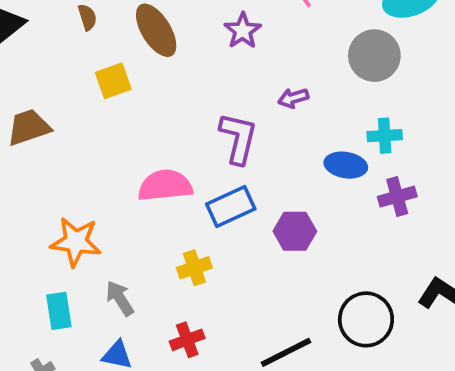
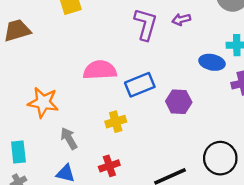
purple L-shape: (238, 138) -> (146, 24), moved
cyan rectangle: (59, 311) -> (18, 152), moved

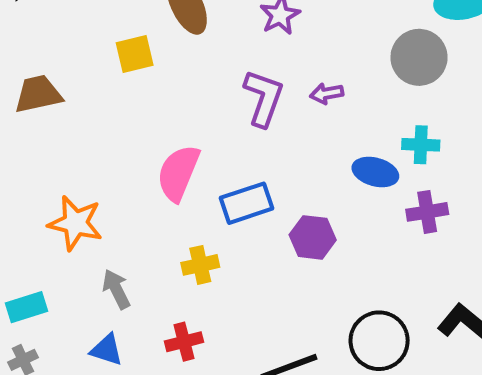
pink semicircle: (100, 70) -> (178, 173), turned -68
cyan rectangle: (18, 152) -> (26, 307), turned 75

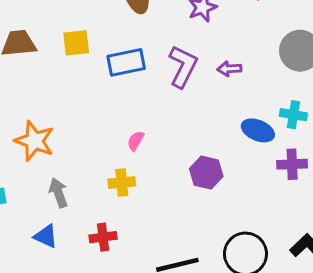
yellow square: (135, 54) -> (76, 43), moved
pink semicircle: (178, 173) -> (136, 141), moved, size x0.5
blue rectangle: (247, 203) -> (126, 62), moved

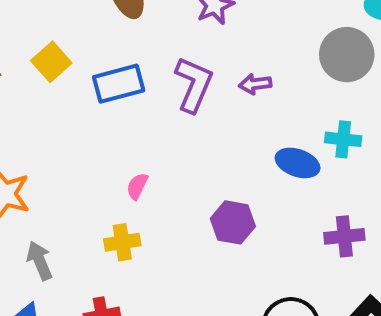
yellow square: (76, 43) -> (51, 62), turned -32
purple cross: (292, 164) -> (344, 236), moved

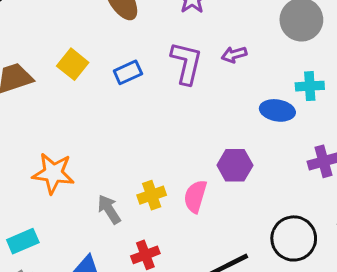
blue rectangle: (119, 84) -> (128, 72), size x0.7
pink semicircle: (137, 186) -> (195, 196), moved, size x1.5
gray arrow: (40, 261) -> (109, 209), moved

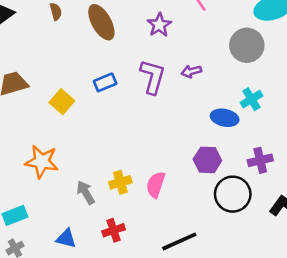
yellow square: (73, 64) -> (62, 102), moved
cyan cross: (310, 86) -> (251, 99), turned -30
purple hexagon: (235, 165) -> (207, 160), moved
black circle: (294, 238) -> (233, 194), moved

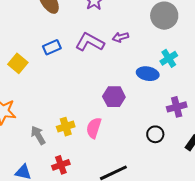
purple L-shape: (153, 77) -> (90, 42), turned -76
purple hexagon: (207, 160) -> (114, 97), moved
black circle: (233, 194) -> (155, 134), size x0.6

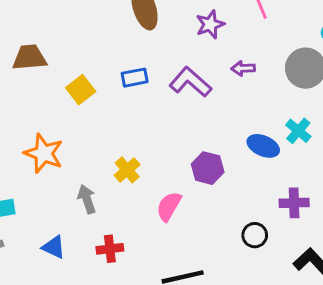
purple arrow: (120, 37) -> (243, 68), moved
cyan cross: (169, 58) -> (298, 131), turned -30
yellow cross: (66, 127) -> (127, 170), moved, turned -36

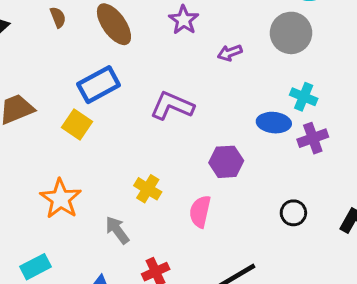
blue rectangle: (135, 78) -> (99, 85), moved, size x1.5
purple L-shape: (190, 82) -> (172, 106), moved
orange star: (44, 153) -> (61, 199), turned 30
purple cross: (294, 203) -> (313, 138), moved

